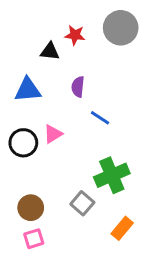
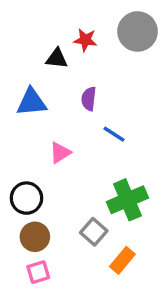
black circle: (23, 143) -> (26, 198), moved
orange rectangle: (122, 228) -> (122, 260), moved

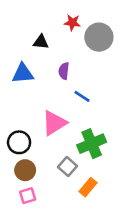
gray circle: (138, 31) -> (99, 37), moved
red star: (85, 40) -> (72, 23), moved
pink triangle: (60, 153) -> (54, 123), moved, size x1.6

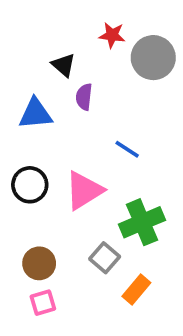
black triangle: (41, 42) -> (63, 65), turned 35
purple semicircle: (64, 71) -> (84, 97), moved
black circle: (19, 142) -> (30, 185), moved

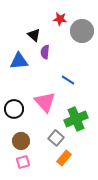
black circle: (30, 185) -> (14, 109), moved
pink triangle: (84, 190) -> (45, 102), turned -40
orange rectangle: (136, 290) -> (64, 158), moved

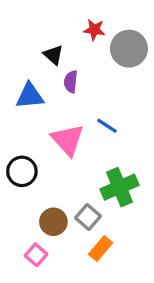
pink triangle: (45, 102) -> (68, 140), moved
brown circle: (21, 141) -> (53, 222), moved
pink square: (23, 162) -> (36, 255), turned -32

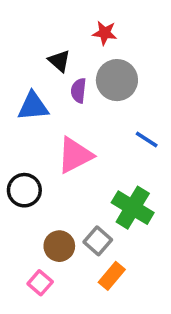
gray circle: (129, 49) -> (117, 80), moved
blue line: (107, 126) -> (147, 139), moved
pink triangle: (68, 140) -> (75, 155), turned 45
green cross: (119, 187) -> (133, 208), turned -36

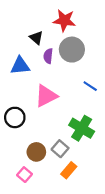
red star: (105, 33) -> (64, 20), size x1.5

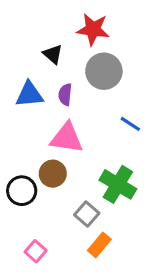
purple semicircle: (48, 56) -> (65, 94), moved
pink triangle: (46, 96) -> (67, 138), turned 35
black circle: (15, 117) -> (22, 191), moved
brown circle: (36, 152) -> (53, 174), moved

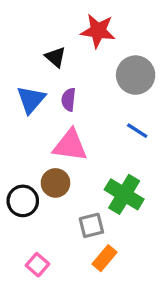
gray circle: (104, 71) -> (136, 75), moved
blue triangle: (29, 94) -> (31, 100), turned -44
gray square: (87, 214) -> (91, 225), turned 35

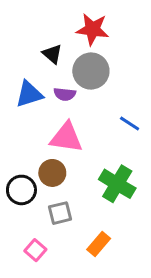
gray circle: (136, 75) -> (91, 71), moved
blue triangle: (31, 100) -> (29, 94), turned 32
purple semicircle: (69, 100) -> (65, 94), turned -90
gray square: (91, 225) -> (60, 213), moved

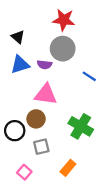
black triangle: (52, 54) -> (18, 37), moved
blue line: (130, 124) -> (89, 76), moved

